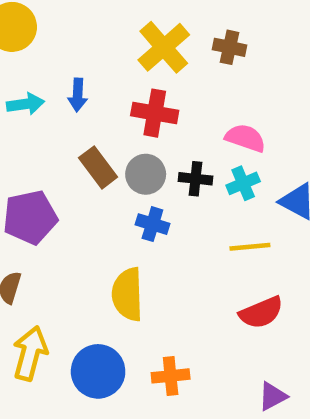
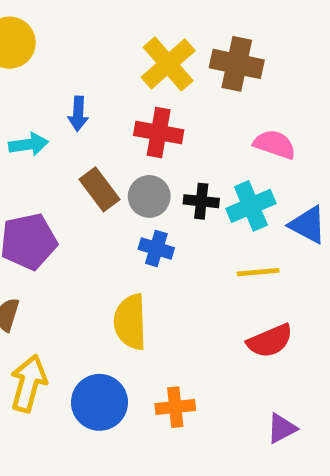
brown cross: (229, 47) -> (237, 64), size x1.5
cyan arrow: (26, 104) -> (28, 144), moved
pink semicircle: (245, 138) -> (275, 144), moved
cyan cross: (243, 183) -> (251, 206), size x1.4

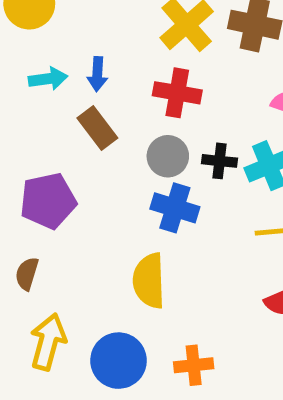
cyan arrow: (28, 144) -> (48, 79), moved
brown rectangle: (99, 189) -> (97, 128), moved
blue cross: (156, 249) -> (175, 208), size x1.4

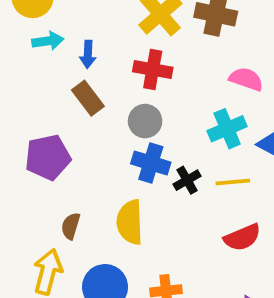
cyan arrow: (48, 79) -> (48, 41), moved
black cross: (220, 161) -> (187, 180), moved, turned -36
brown semicircle: (27, 274) -> (71, 226), moved

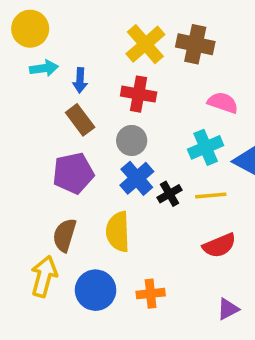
purple pentagon: (48, 157) -> (73, 173), moved
blue cross: (151, 163) -> (137, 178), turned 32
brown semicircle: (71, 226) -> (65, 235), size x1.4

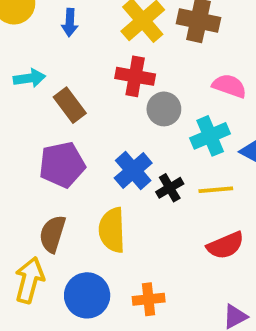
cyan arrow: (44, 68) -> (29, 78), moved
blue arrow: (80, 80) -> (70, 22), moved
gray circle: (132, 140) -> (164, 109), moved

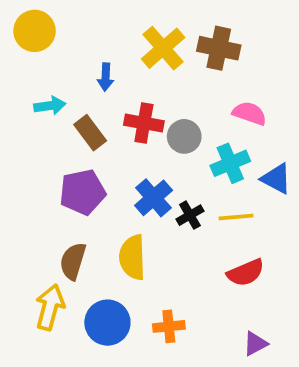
blue arrow: (70, 22) -> (106, 77), moved
red cross: (135, 76) -> (144, 123), moved

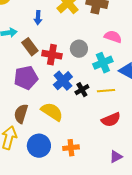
red cross: (144, 123) -> (52, 55), moved
yellow semicircle: (132, 257) -> (52, 112), turned 125

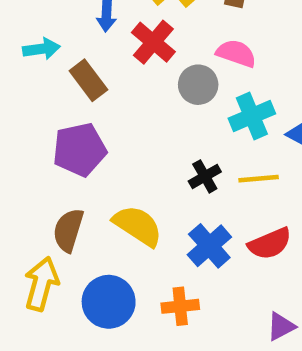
pink semicircle: (113, 37) -> (236, 53), moved
red cross: (52, 55) -> (153, 42), moved, turned 30
blue cross: (63, 81) -> (209, 246), moved

